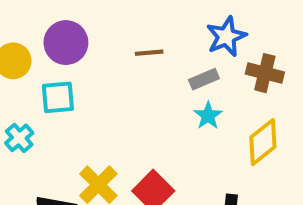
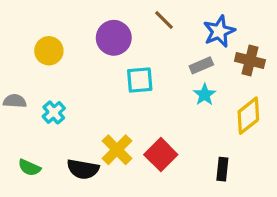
purple circle: (66, 43) -> (114, 38), moved
brown line: (149, 53) -> (164, 20), moved, turned 50
cyan square: (58, 97) -> (140, 80), moved

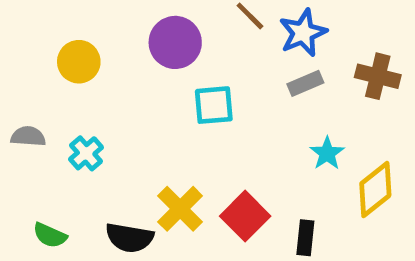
blue star: (219, 31) -> (303, 33), moved
cyan star: (205, 95) -> (327, 153), moved
yellow diamond: (248, 116) -> (375, 189), moved
black rectangle: (222, 169) -> (305, 238), moved

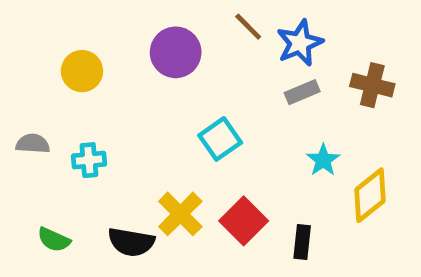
cyan square: (214, 105) -> (220, 139), moved, turned -30
cyan cross: (86, 153) -> (89, 160), turned 36

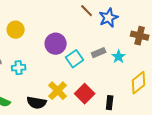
purple circle: (176, 52) -> (56, 44), moved
gray rectangle: (302, 92) -> (99, 53), moved
cyan star: (323, 160) -> (119, 57), moved

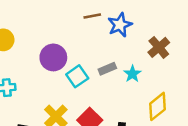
brown line: (87, 11) -> (92, 16), turned -56
brown cross: (140, 36) -> (159, 47), turned 36

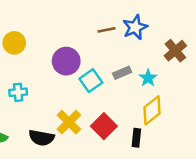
brown line: (92, 16) -> (106, 30), moved
yellow diamond: (158, 106) -> (152, 110), moved

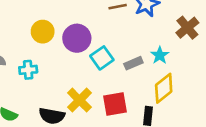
yellow circle: (14, 43) -> (43, 32), moved
gray rectangle: (122, 73) -> (133, 63), moved
red square: (104, 126) -> (115, 104), turned 35

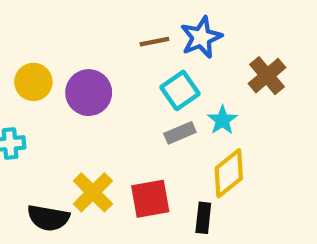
cyan square: (102, 58) -> (180, 90), moved

